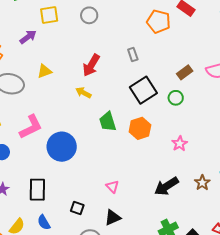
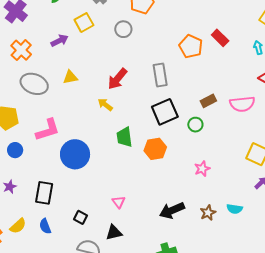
yellow square: (49, 15) -> (84, 22), turned -30
gray rectangle: (133, 55) -> (160, 75), size x1.6
pink star: (180, 144) -> (202, 169), moved

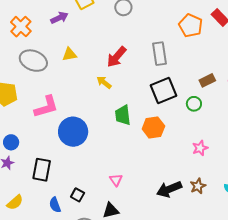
blue circle: (15, 150) -> (11, 142), moved
brown star: (208, 213) -> (198, 186), moved
blue semicircle: (45, 226) -> (55, 205), moved

